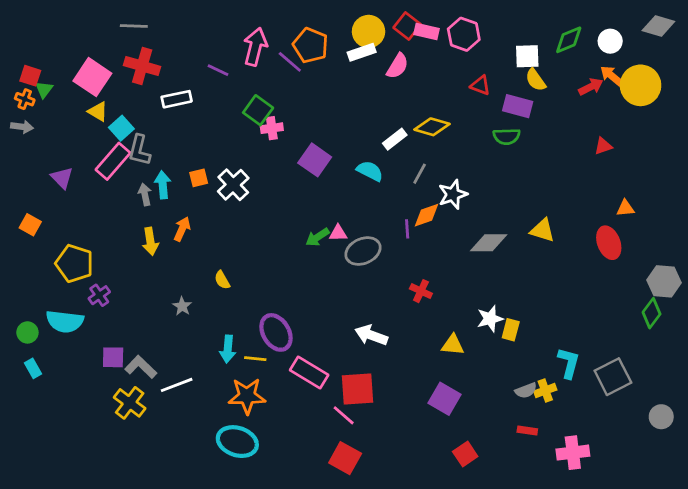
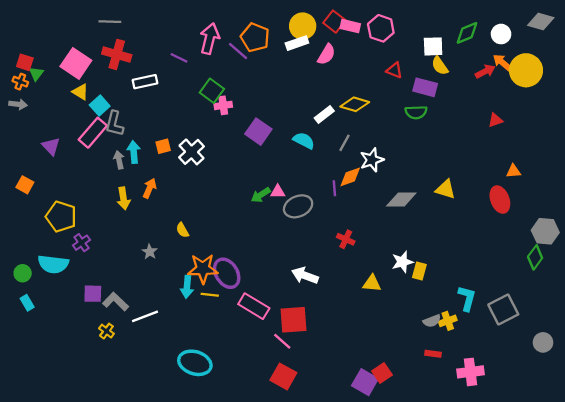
orange star: (247, 396) -> (203, 269), moved
purple square: (444, 399) -> (365, 382), moved
yellow cross: (130, 403) -> (106, 331), size x0.6

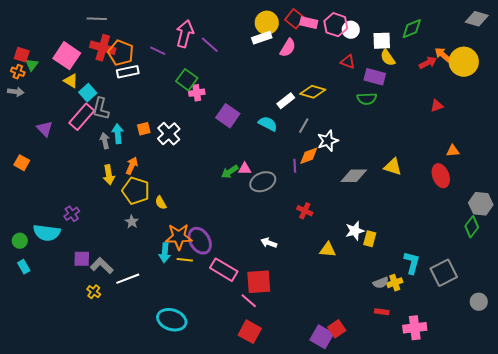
white circle: (501, 34) -> (351, 30), moved
orange pentagon: (255, 37) -> (121, 53), moved
yellow pentagon: (61, 217) -> (136, 191), moved
white arrow: (305, 276) -> (269, 243), size x0.7

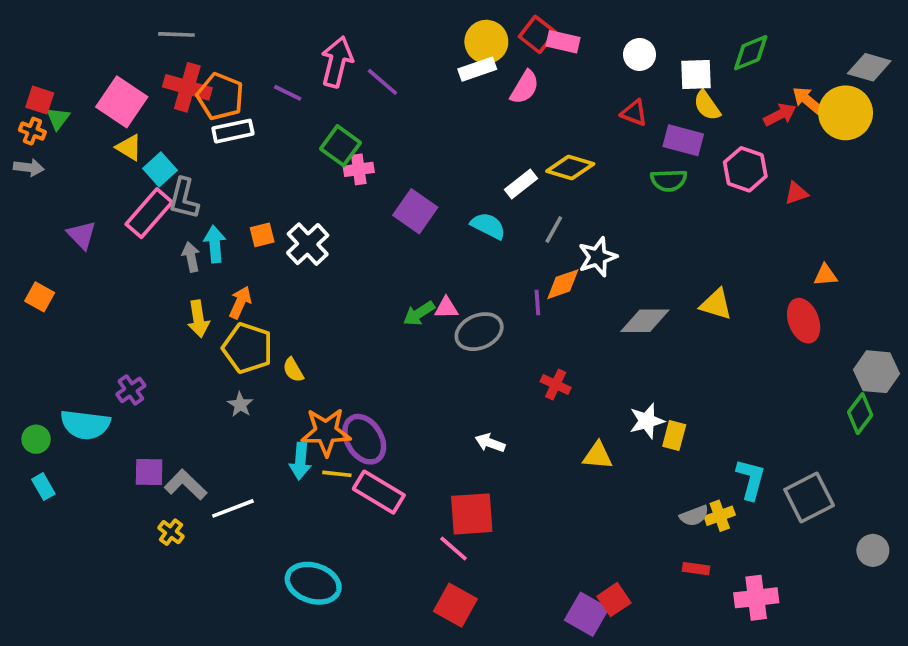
gray diamond: (477, 19) -> (869, 67), moved
pink hexagon: (336, 25) -> (745, 169), moved
pink rectangle: (224, 270) -> (379, 492), moved

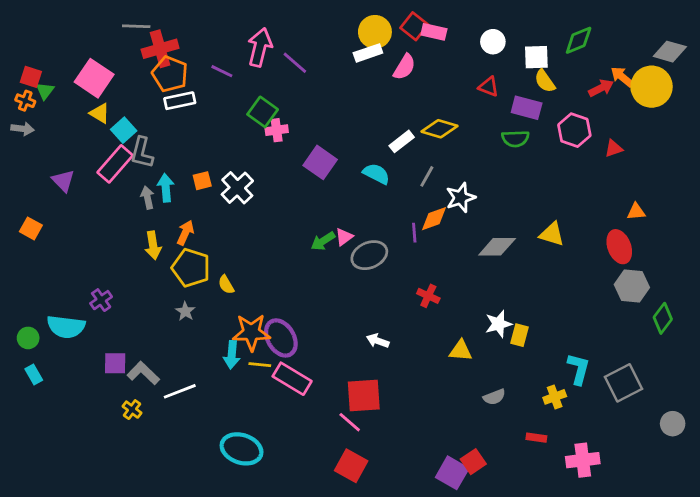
red cross: (187, 87) -> (160, 49), moved, turned -32
pink triangle: (446, 308) -> (344, 237), turned -36
gray hexagon: (877, 372) -> (632, 286), moved
gray semicircle: (694, 516) -> (494, 397), moved

